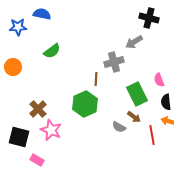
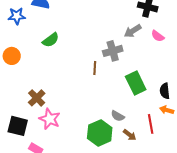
pink semicircle: (159, 80) -> (158, 36), moved, turned -32
green hexagon: (85, 104) -> (100, 133), moved
brown arrow: (134, 117) -> (130, 135), moved

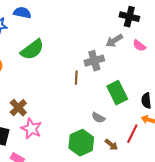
green semicircle: (51, 40) -> (32, 50), size x1.4
gray semicircle: (118, 116) -> (98, 118), moved
red line: (151, 124) -> (132, 134), turned 36

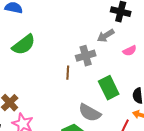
pink semicircle: (139, 46) -> (130, 51), moved, turned -64
gray semicircle: (98, 118) -> (90, 113), size x1.6

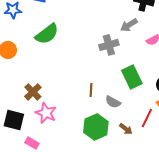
brown line: (68, 73) -> (91, 90), moved
gray semicircle: (90, 113) -> (113, 102), size x0.7

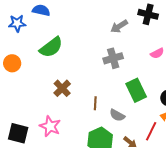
gray arrow: (129, 25) -> (119, 26), moved
brown cross: (33, 92) -> (62, 88), moved

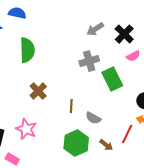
black cross: (148, 14) -> (124, 34), moved, turned 30
green semicircle: (51, 47) -> (27, 50), turned -55
green rectangle: (136, 90) -> (112, 79), moved

